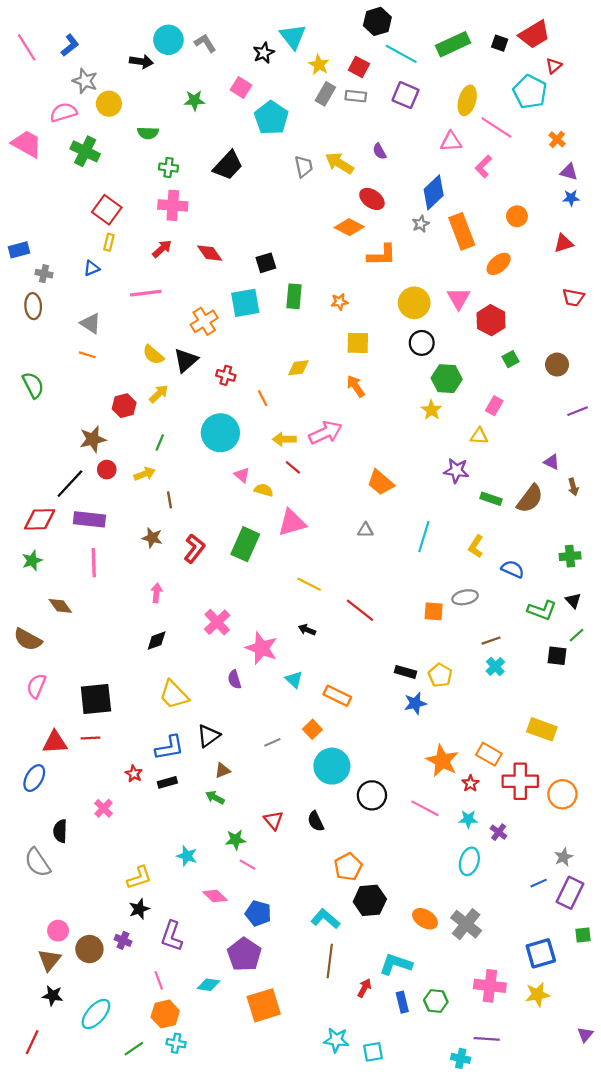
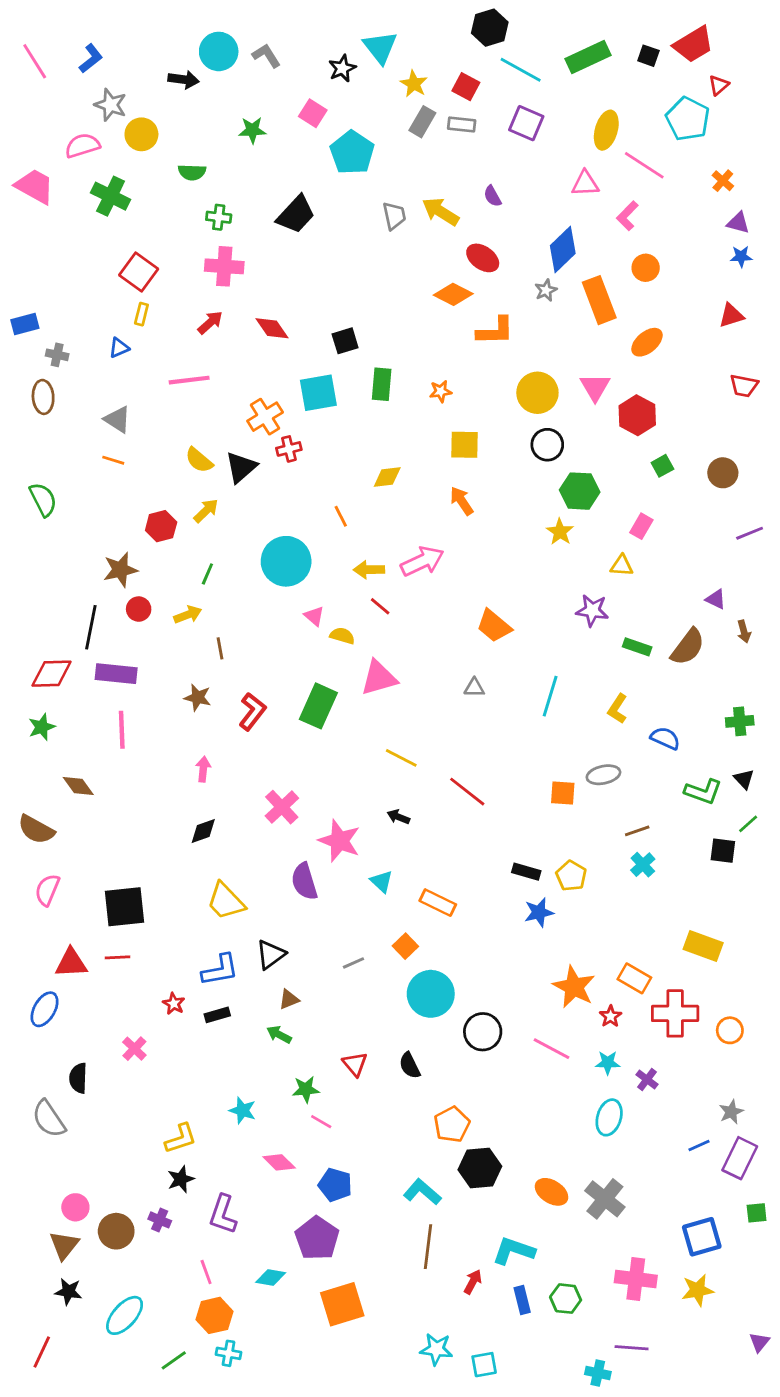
orange circle: (517, 216) -> (646, 268), moved
red cross: (226, 375) -> (289, 449), moved, turned -30
black line: (70, 484) -> (91, 627), turned -32
purple semicircle: (234, 680) -> (304, 881), size x1.5
orange circle: (562, 794) -> (730, 1030), size x0.7

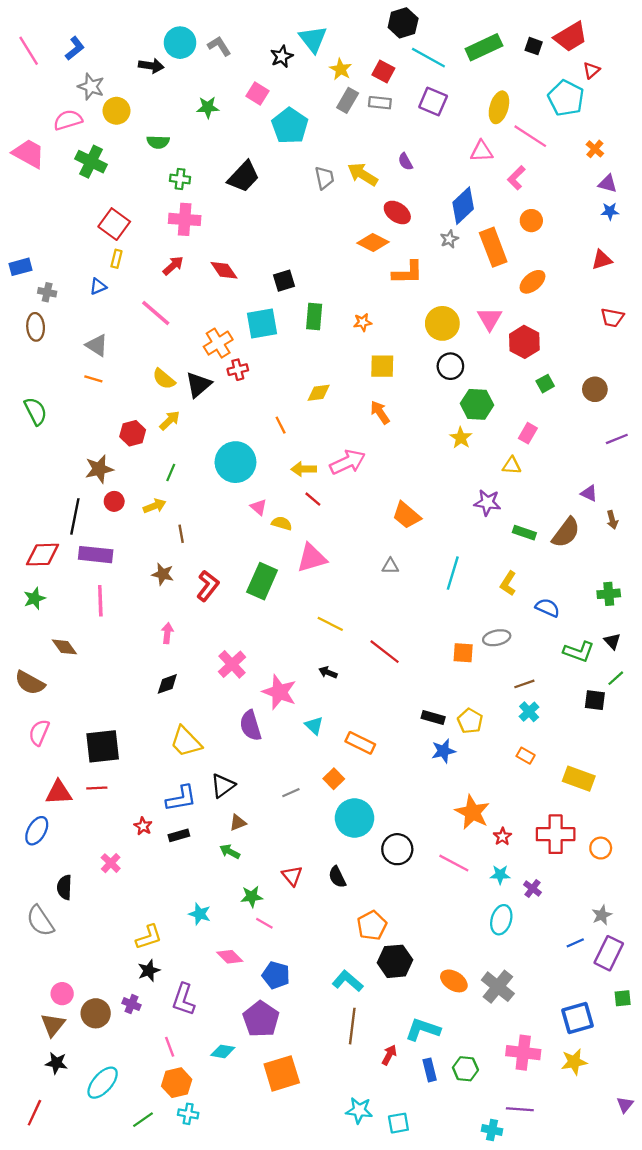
pink line: (189, 380) -> (156, 313), turned 48
orange rectangle: (634, 978) -> (526, 756), moved, size x0.7

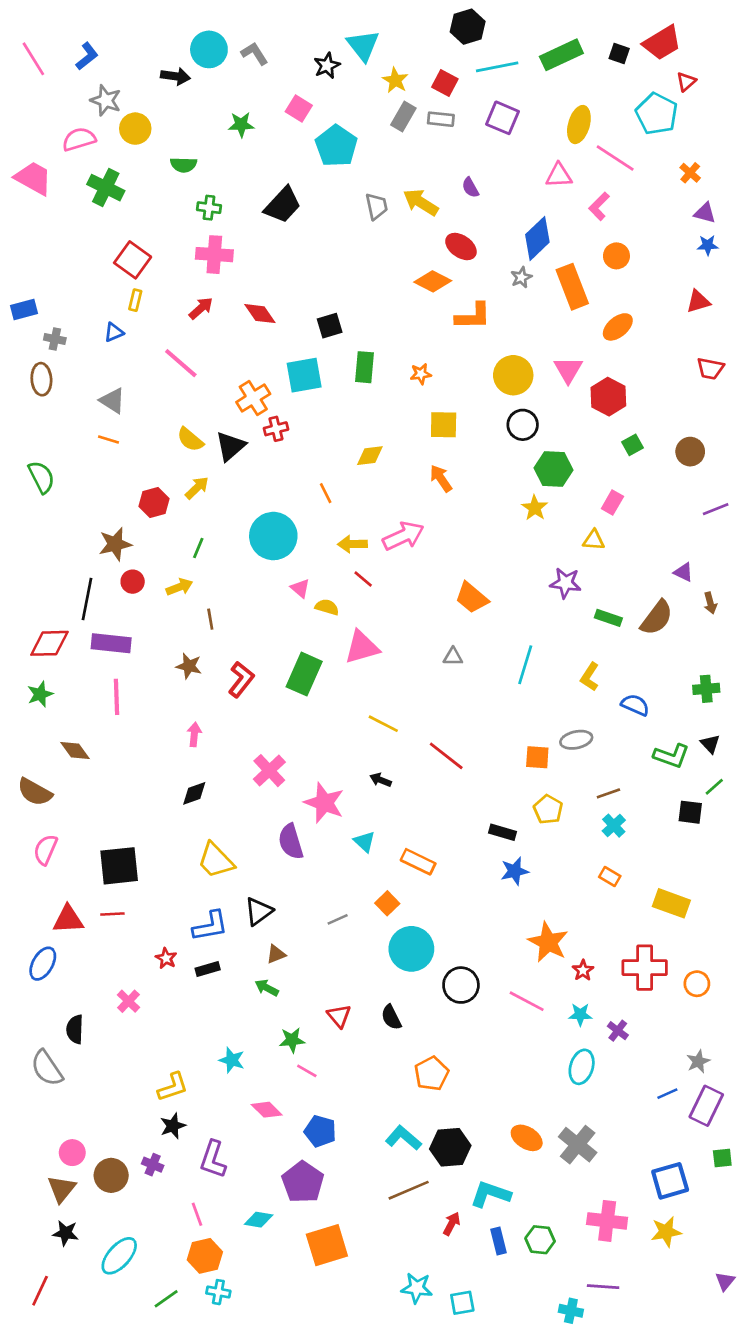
cyan line: (428, 58) -> (497, 67), turned -40
yellow pentagon: (470, 721) -> (548, 809), moved
black hexagon: (395, 961) -> (450, 1147), moved
brown line: (352, 1026) -> (409, 1190), turned 60

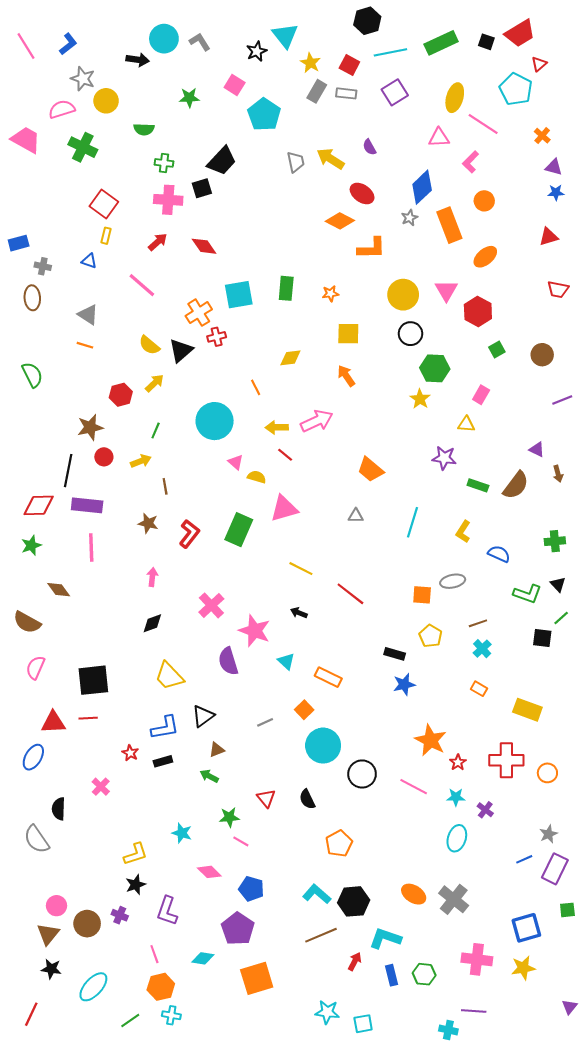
purple square: (503, 118) -> (395, 92), turned 35
black square: (330, 326) -> (202, 188), moved
blue triangle: (114, 332) -> (89, 261), turned 42

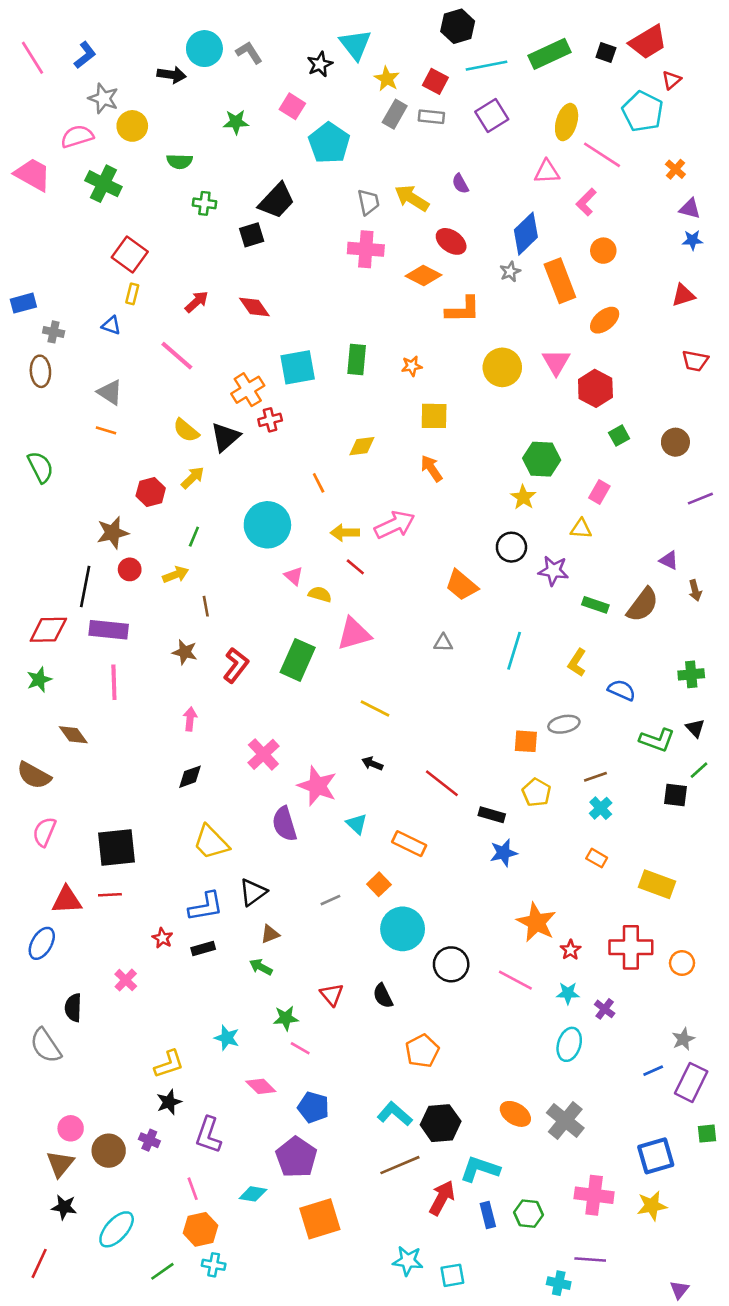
pink cross: (168, 200) -> (366, 249), moved
black circle: (410, 334) -> (511, 547), moved
red line: (350, 594) -> (442, 783), moved
red arrow: (355, 962) -> (442, 1198), size x1.5
purple triangle: (570, 1007) -> (679, 1290), moved

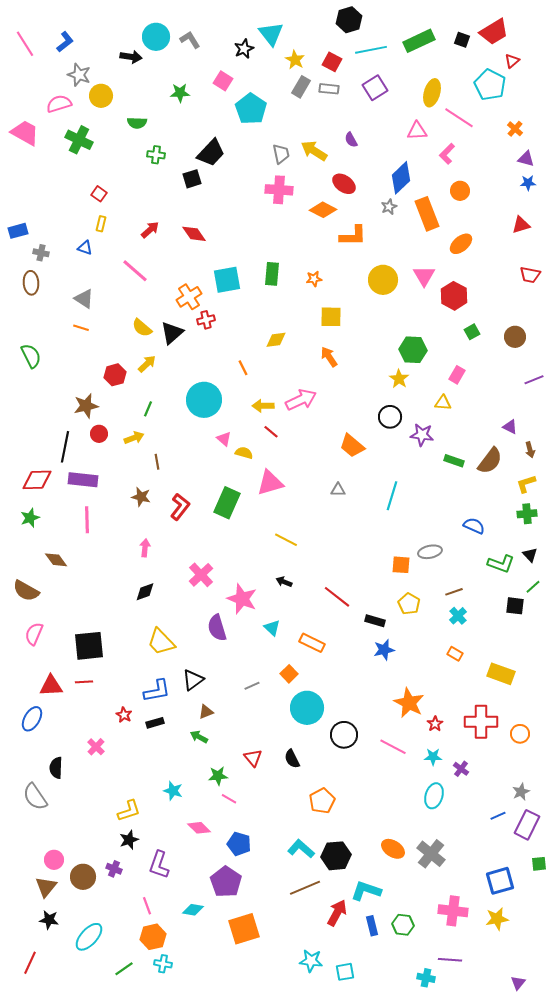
red square: (130, 255) -> (99, 194), size x0.6
yellow L-shape: (577, 663) -> (526, 484), moved, turned 40

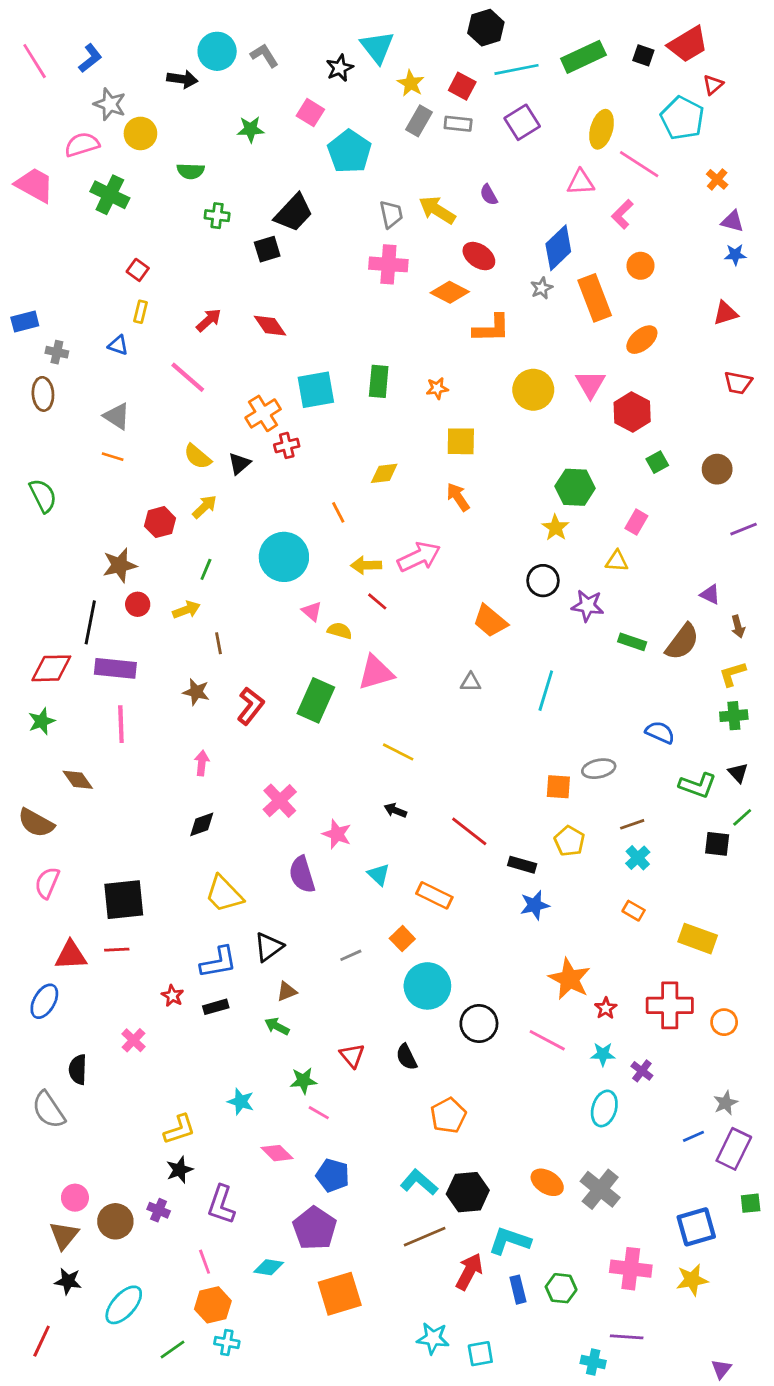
black triangle: (172, 333) -> (239, 464), size x0.7
pink star: (242, 599) -> (337, 834), size x0.7

